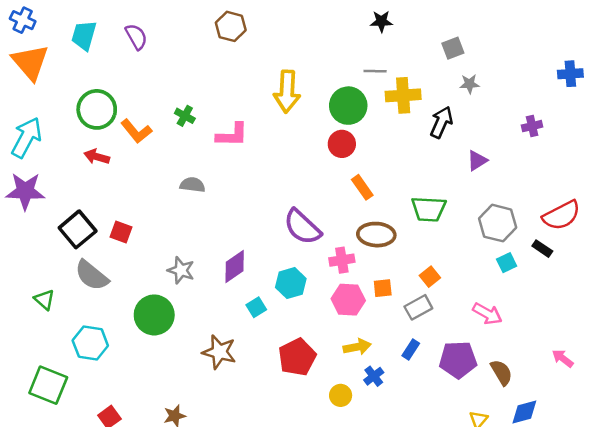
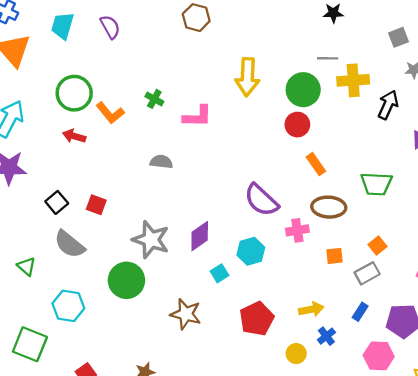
black square: (78, 229) -> (57, 202), size x0.7
gray star: (181, 270) -> (151, 240), size x1.5
pink hexagon: (348, 300) -> (379, 356), moved

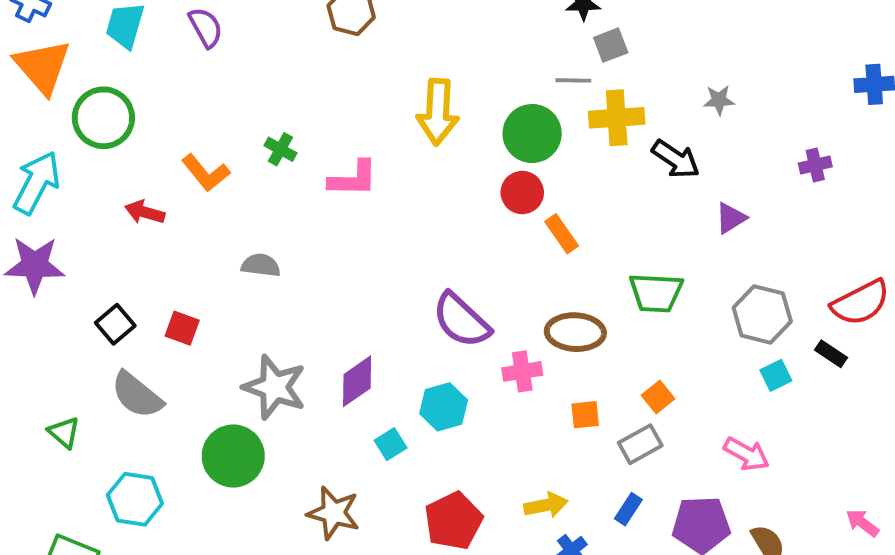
gray square: (398, 37) -> (611, 45), moved
green circle: (74, 93) -> (103, 118), moved
black arrow: (388, 105) -> (676, 159), turned 100
gray semicircle: (161, 162) -> (261, 265), moved
orange rectangle: (316, 164) -> (562, 234), moved

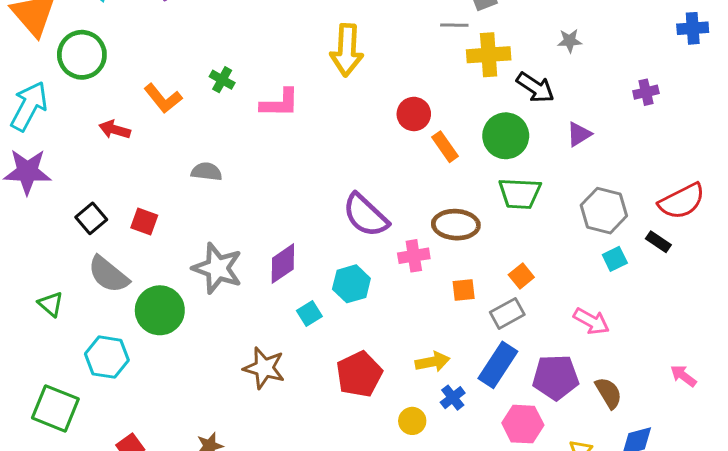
green circle: (532, 134) -> (506, 136), moved
green circle: (233, 456) -> (160, 310), moved
blue rectangle: (628, 509) -> (498, 365), size x1.8

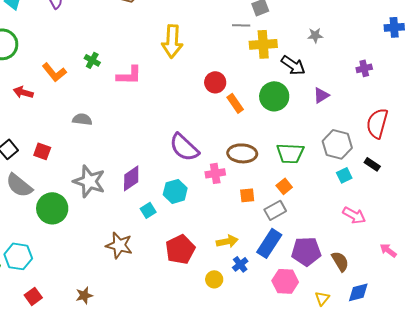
green trapezoid: (520, 193) -> (290, 153), moved
red semicircle: (682, 201) -> (377, 123), moved, turned 132
pink arrow: (591, 321) -> (354, 215), moved
cyan hexagon: (107, 357) -> (18, 256), moved

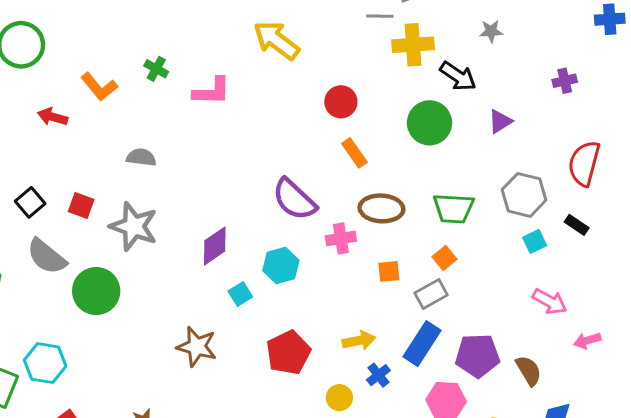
yellow arrow: (172, 41) -> (276, 40), turned 124
orange rectangle: (235, 103) -> (354, 153), moved
gray star: (89, 181) -> (134, 226), moved
pink arrow: (388, 250) -> (587, 341), moved, turned -54

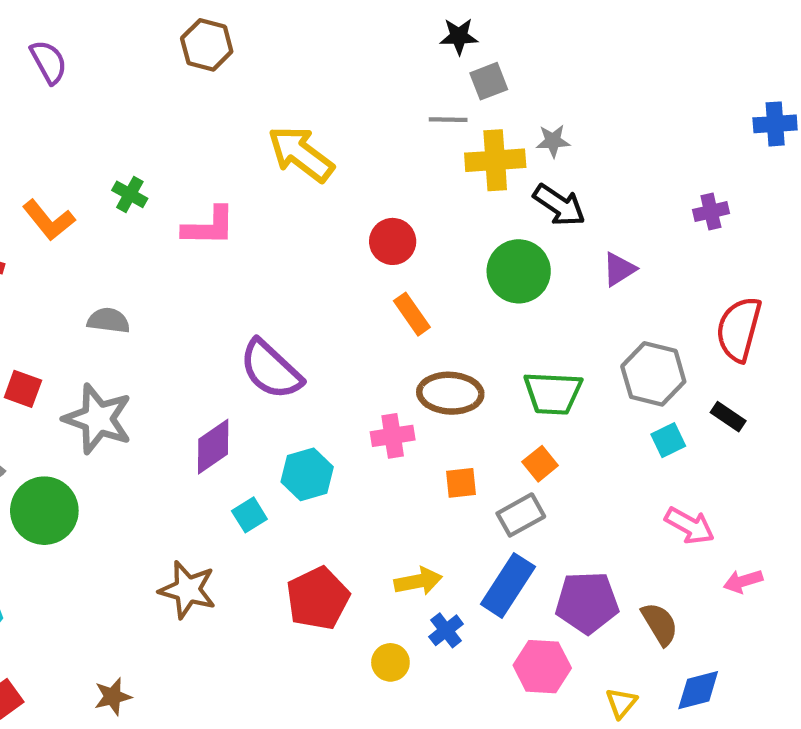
gray star: (491, 31) -> (553, 141), moved
purple semicircle: (294, 199) -> (271, 370), moved

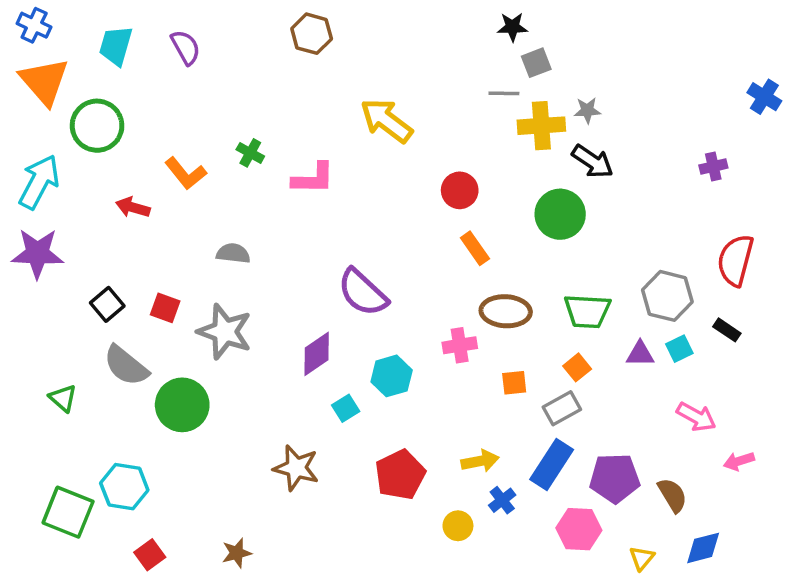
blue cross: (775, 124) -> (764, 97), turned 36
purple triangle: (619, 269) -> (640, 354), moved, turned 32

